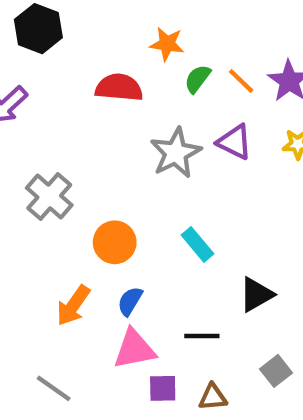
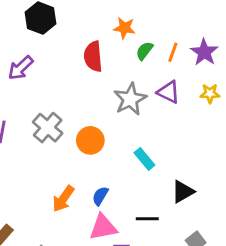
orange line: (241, 81) -> (173, 52), turned 66
red semicircle: (119, 87) -> (93, 56), turned -100
orange circle: (115, 242) -> (90, 140), moved

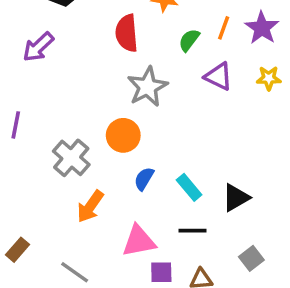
green semicircle: (144, 51) -> (189, 40), moved
gray star: (130, 99) -> (147, 87), moved
gray cross: (48, 128) -> (71, 158), moved
cyan rectangle: (144, 159) -> (189, 187), moved
blue semicircle: (100, 196) -> (144, 179), moved

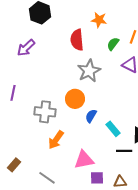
gray cross: (71, 158) -> (45, 112), turned -35
blue semicircle: (144, 179) -> (91, 116), moved
black line: (193, 231) -> (124, 151), moved

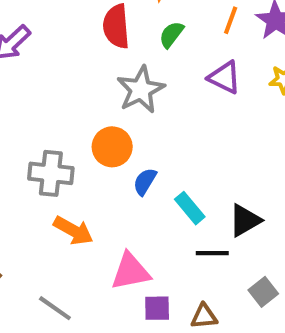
green semicircle: (113, 44) -> (171, 35), moved
orange arrow: (56, 140) -> (73, 231), turned -96

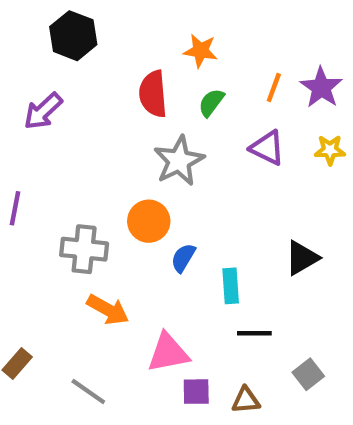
cyan rectangle: (190, 208) -> (231, 286), turned 36
black triangle: (245, 220) -> (302, 258), moved

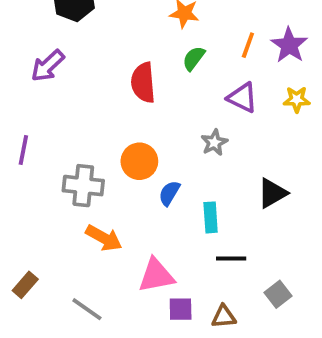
red semicircle: (153, 94) -> (143, 83), moved
gray star: (179, 161) -> (214, 143), moved, size x0.6

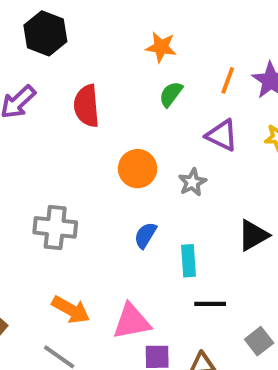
red semicircle: (143, 83) -> (87, 106), moved
orange circle: (139, 161) -> (138, 169), moved
orange arrow: (104, 238) -> (71, 310), moved

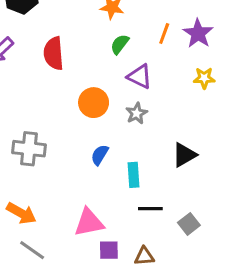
purple triangle: (222, 135) -> (140, 76), moved
orange arrow: (71, 310) -> (21, 213), moved
gray square: (259, 341) -> (189, 224), moved

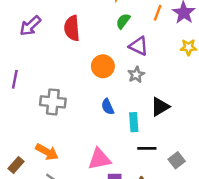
blue semicircle: (100, 155) -> (108, 107), turned -56
black triangle: (184, 155) -> (160, 107), moved

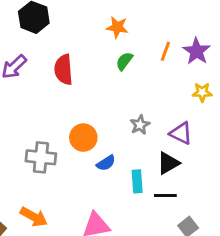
purple triangle: (139, 46) -> (181, 133), moved
orange circle: (103, 66) -> (83, 138), moved
blue semicircle: (108, 107) -> (106, 163), turned -98
black line: (147, 148) -> (165, 196), moved

